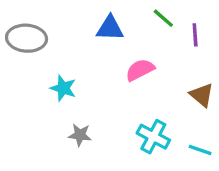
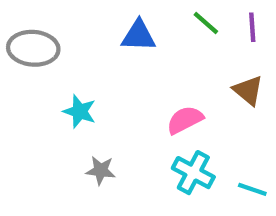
purple line: (195, 35) -> (252, 27), moved
pink semicircle: (140, 70) -> (185, 120), moved
brown triangle: (202, 95) -> (248, 90), moved

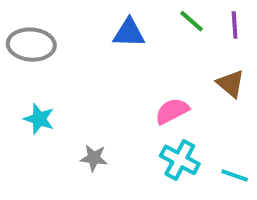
cyan star: (80, 111) -> (39, 119), moved

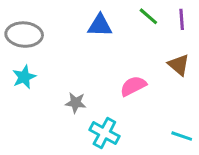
cyan star: (39, 119) -> (24, 77), moved, turned 30
gray star: (94, 158) -> (76, 103), moved
cyan cross: (180, 160) -> (104, 133), moved

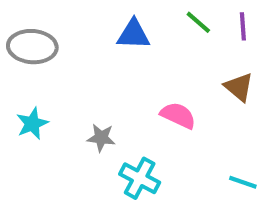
cyan star: (24, 77) -> (32, 124), moved
pink semicircle: (133, 86) -> (178, 115), turned 52

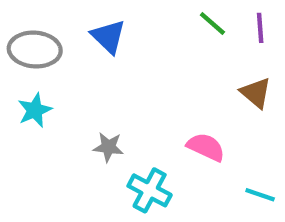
blue triangle: (134, 34) -> (108, 37), moved, turned 42
pink semicircle: (178, 115) -> (206, 147), moved
cyan star: (32, 124) -> (35, 110), moved

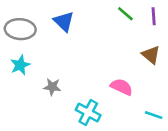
gray star: (108, 147) -> (52, 87), moved

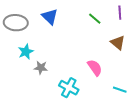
green line: (125, 14) -> (95, 19), moved
cyan star: (20, 65) -> (26, 52), moved
pink semicircle: (122, 87) -> (95, 68), turned 30

